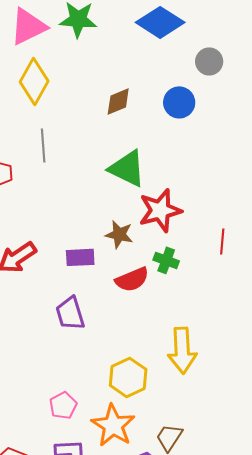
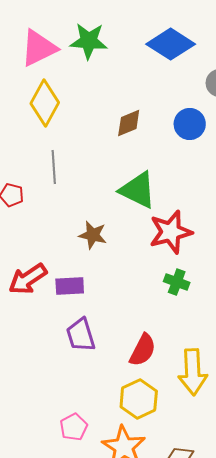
brown star: (119, 234) -> (93, 235), moved
purple rectangle: (80, 257) -> (70, 286), moved
red semicircle: (132, 279) -> (143, 350), moved, turned -40

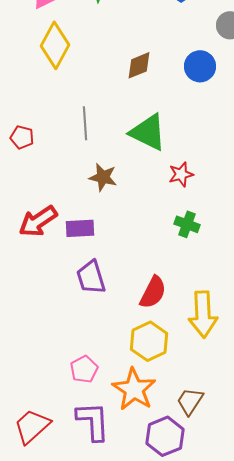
gray line: (54, 167) -> (85, 123), moved
red star: (171, 232) -> (181, 174), size x0.6

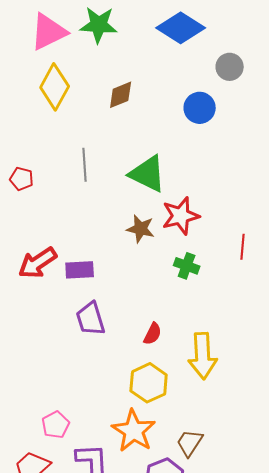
brown diamond: (139, 65) -> (121, 95), moved
red star: (181, 174) -> (181, 216), size x1.5
brown star: (103, 177) -> (141, 229), moved
red semicircle: (153, 292) -> (153, 334), size x0.7
pink pentagon: (84, 369) -> (56, 425), moved

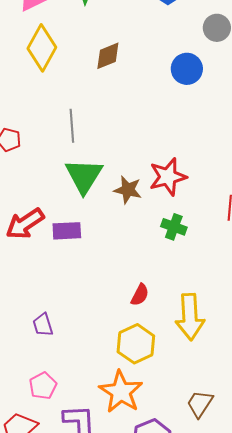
green triangle: (148, 174) -> (84, 176), moved, turned 36
purple trapezoid: (91, 319) -> (43, 325), moved, size x0.7
brown trapezoid: (190, 443) -> (200, 404), moved

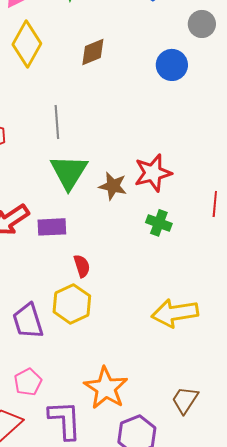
red semicircle: (140, 295) -> (82, 266), moved, turned -45
yellow arrow: (190, 317) -> (175, 313), turned 84
purple trapezoid: (43, 325) -> (28, 321), size x1.5
yellow hexagon: (136, 344) -> (72, 304), moved

